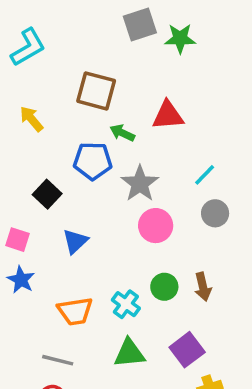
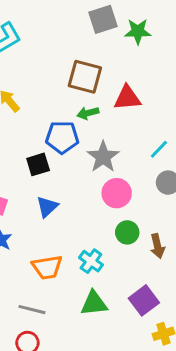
brown square: (96, 91) -> (85, 77), moved
green arrow: (122, 133) -> (88, 113), turned -40
black square: (47, 194) -> (38, 164), moved, turned 30
green circle: (164, 287) -> (127, 232), moved

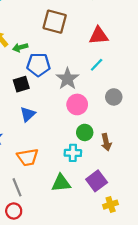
red triangle: (127, 98) -> (99, 36), moved
green arrow: (88, 113) -> (20, 47), moved
cyan line: (159, 149) -> (97, 65), moved
cyan cross: (91, 261) -> (73, 153), moved, turned -35
gray line: (32, 310) -> (17, 187), turned 54

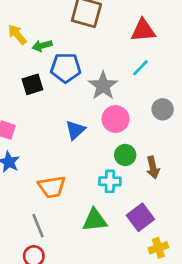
black square: (21, 84) -> (32, 84), moved
blue triangle: (28, 114) -> (75, 130), moved

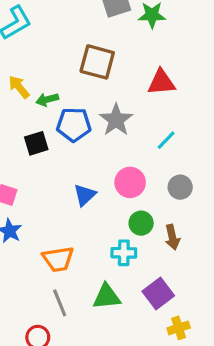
cyan line: (140, 68) -> (166, 140), moved
gray star: (103, 86) -> (116, 120), moved
gray circle: (163, 109) -> (180, 187), moved
gray line: (38, 226) -> (60, 303), moved

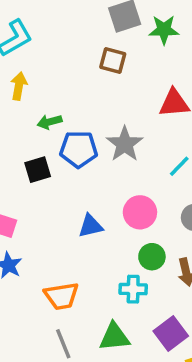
brown square: (97, 62) -> (113, 60), moved, size x0.7
yellow arrow: (19, 87) -> (19, 86), moved, turned 50
blue triangle: (85, 195) -> (91, 226), turned 30

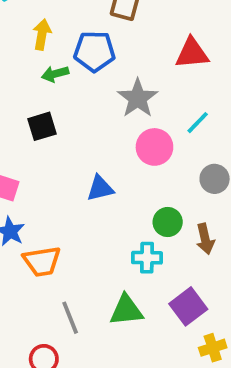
yellow arrow: (19, 86) -> (42, 34), moved
blue pentagon: (79, 149) -> (94, 51), moved
pink circle: (140, 212) -> (154, 147), moved
orange trapezoid: (61, 296) -> (42, 261), moved

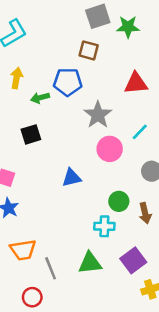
yellow arrow: (42, 34) -> (16, 78), moved
orange trapezoid: (42, 261) -> (23, 250), moved

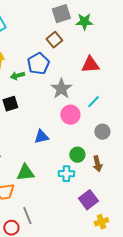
brown square: (89, 50) -> (54, 40), turned 35
blue pentagon: (68, 82) -> (38, 64), turned -30
green triangle: (90, 263) -> (25, 173), moved
gray line: (51, 268) -> (27, 216), moved

